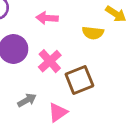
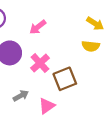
pink arrow: (47, 18) -> (38, 27), turned -42
yellow semicircle: (93, 33) -> (91, 46), moved

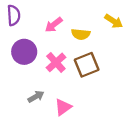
yellow semicircle: (91, 46) -> (81, 34), moved
brown square: (65, 79) -> (87, 65), moved

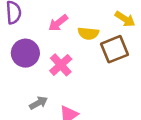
brown square: (87, 65) -> (115, 49), moved

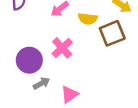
purple circle: (25, 53) -> (29, 60), moved

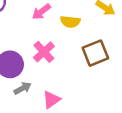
brown square: (112, 33) -> (95, 53), moved

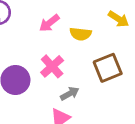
gray arrow: (23, 88) -> (70, 94), moved

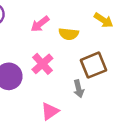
gray arrow: (70, 94) -> (79, 89), moved, turned 105

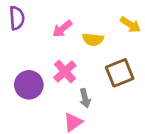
gray arrow: (79, 89) -> (85, 98), moved

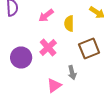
yellow semicircle: (93, 39) -> (69, 24), turned 84
gray arrow: (85, 98) -> (72, 72), moved

